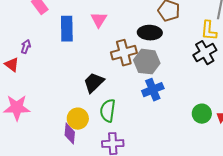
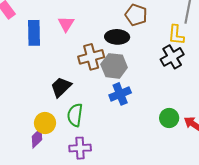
purple diamond: (70, 134) -> (37, 138), turned 40

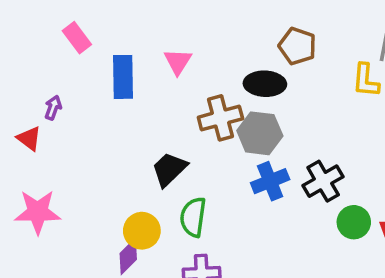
black cross: (172, 57) -> (323, 181), moved

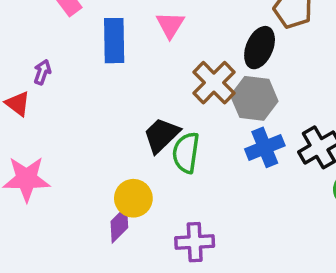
black ellipse: (265, 84) -> (260, 48), turned -69
brown cross: (220, 118) -> (214, 83), turned -30
green semicircle: (193, 217) -> (186, 153), moved

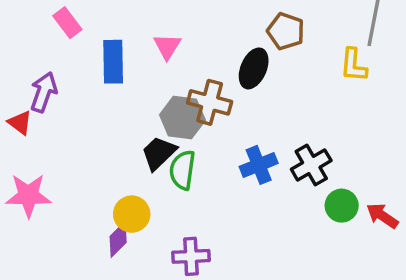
purple arrow: (42, 72) -> (44, 92), size x1.6
brown cross: (214, 83) -> (210, 102), turned -30
gray hexagon: (254, 98) -> (182, 118), moved

